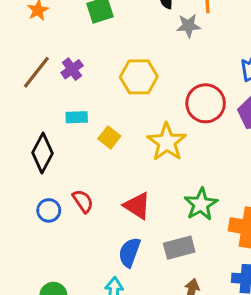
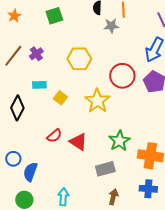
red semicircle: (83, 201) -> (54, 136), moved, turned 84
blue circle: (49, 210) -> (13, 159), moved
blue semicircle: (129, 252) -> (30, 172), moved

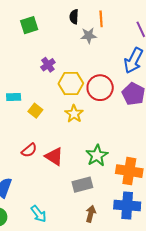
purple cross: (36, 54) -> (48, 65), moved
yellow hexagon: (79, 59) -> (71, 83), moved
yellow star: (97, 101) -> (74, 114), size x0.7
blue cross: (148, 189) -> (127, 205), size x1.4
cyan arrow: (63, 197) -> (39, 214), turned 138

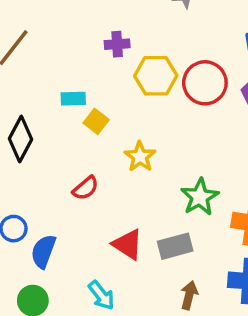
purple cross: (48, 65) -> (117, 44), turned 32
cyan rectangle: (14, 97) -> (73, 99), moved
yellow star: (74, 114) -> (140, 157), moved
red triangle: (54, 156) -> (128, 244), moved

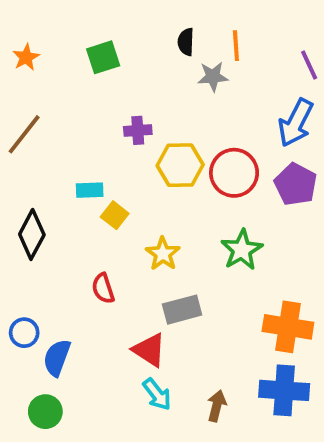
red semicircle: (86, 188) -> (103, 288), turned 112
green star: (200, 197) -> (242, 250), moved
gray rectangle: (175, 246) -> (182, 310), moved
cyan arrow: (101, 295) -> (157, 394), moved

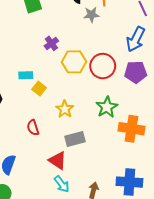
purple cross: (138, 130) -> (51, 43), turned -32
purple pentagon: (296, 184) -> (136, 72), turned -30
orange cross: (288, 327) -> (131, 129), moved

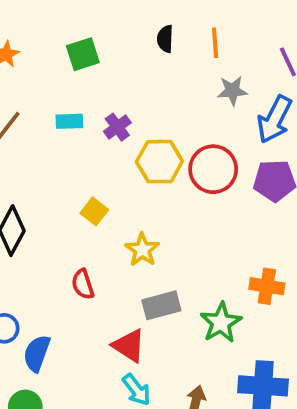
gray star: (91, 15) -> (232, 91), moved
cyan rectangle: (26, 75) -> (69, 121), moved
green star: (107, 107) -> (221, 323), moved
orange cross: (131, 129) -> (267, 286), size x0.7

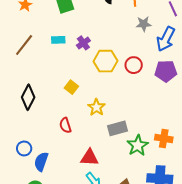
red circle: (213, 169) -> (134, 65), size x0.7
orange cross: (267, 286) -> (164, 138), moved
gray rectangle: (161, 305) -> (118, 128), moved
red triangle: (129, 346) -> (89, 158), turned -30

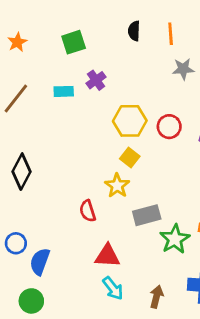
purple cross: (83, 43) -> (96, 80), moved
yellow square: (71, 87) -> (130, 158), moved
red semicircle: (65, 125) -> (88, 211), moved

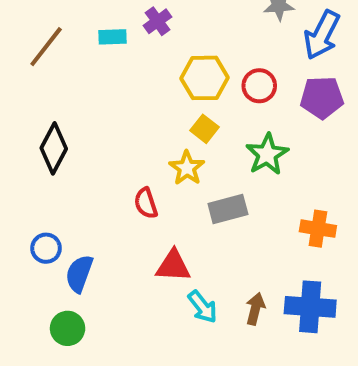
green star: (175, 239) -> (267, 154), moved
cyan arrow: (113, 288) -> (203, 307), moved
brown arrow: (157, 297) -> (255, 309), moved

